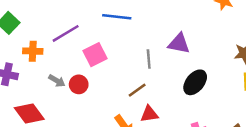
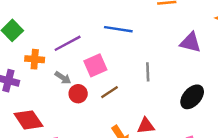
purple triangle: (179, 43) -> (190, 43), moved
gray arrow: (57, 81) -> (63, 78), moved
brown line: (137, 90) -> (110, 92), moved

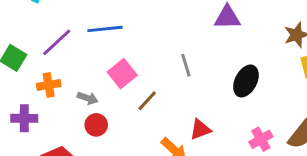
blue line: (118, 29) -> (105, 29), moved
purple line: (68, 43) -> (57, 42), moved
red circle: (78, 94) -> (96, 125), moved

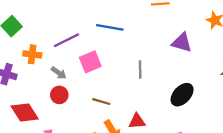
blue line: (105, 29) -> (110, 27), moved
purple line: (57, 42) -> (66, 40), moved
brown line: (147, 101) -> (101, 102), moved, turned 48

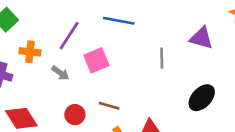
purple line: (66, 40) -> (69, 36), turned -30
gray line: (140, 70) -> (162, 58), moved
red circle: (59, 95) -> (75, 115), moved

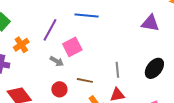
orange cross: (30, 52) -> (21, 45), turned -35
gray line: (162, 58) -> (117, 70), moved
gray arrow: (60, 73) -> (57, 61), moved

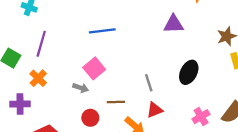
purple line: (50, 30) -> (41, 44), moved

